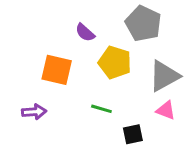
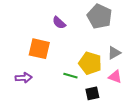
yellow pentagon: (115, 62) -> (90, 63), moved
gray triangle: (164, 76) -> (114, 53), size x0.6

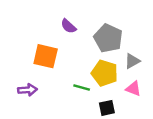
gray pentagon: (100, 16) -> (108, 38), moved

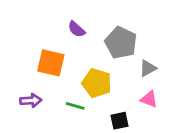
yellow pentagon: (105, 73) -> (97, 83), moved
green line: (82, 88) -> (75, 106), moved

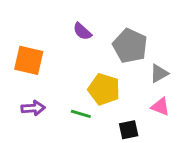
orange square: (51, 63) -> (29, 60), moved

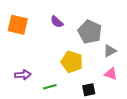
orange square: (29, 60) -> (18, 25), moved
green line: (81, 114) -> (50, 87), moved, turned -32

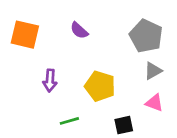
gray pentagon: (90, 32) -> (146, 36), moved
purple arrow: (23, 75) -> (50, 81), moved, turned 98

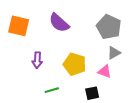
purple semicircle: (79, 30) -> (59, 23), size x1.5
pink triangle: (154, 103) -> (105, 71), moved

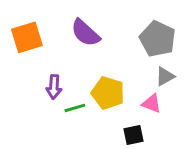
orange square: (19, 26) -> (27, 37), turned -30
green line: (52, 90) -> (75, 108), moved

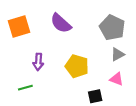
pink triangle: (151, 103) -> (117, 79), moved
green line: (75, 108) -> (25, 88), moved

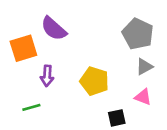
purple semicircle: (61, 23) -> (54, 29), moved
orange square: (19, 26) -> (23, 48), moved

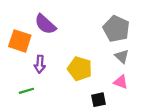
orange square: (23, 48) -> (20, 41), turned 35
gray triangle: (144, 67) -> (122, 56), turned -48

